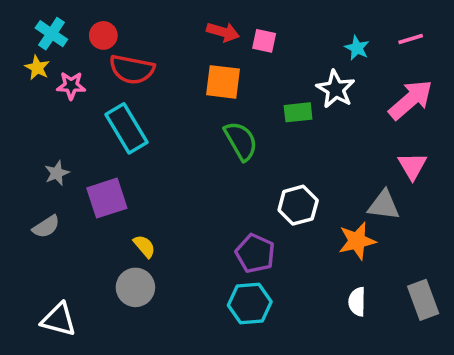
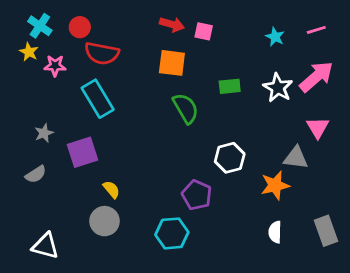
white star: (336, 89) -> (278, 88), moved
cyan hexagon: (250, 303) -> (172, 233), moved

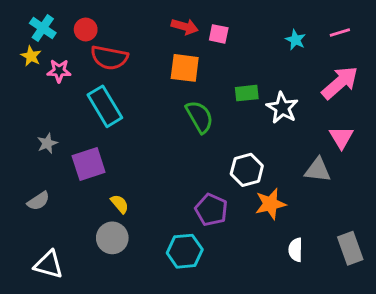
white star: (278, 88) -> (282, 108), moved
gray semicircle: (36, 174) -> (38, 201), moved
orange star: (275, 185) -> (270, 204), moved

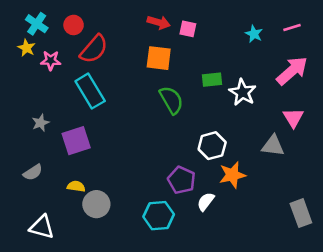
red semicircle: (109, 58) -> (94, 49), turned -60
yellow semicircle: (120, 204) -> (76, 186), moved, turned -42
white semicircle: (296, 250) -> (206, 202), moved, turned 36

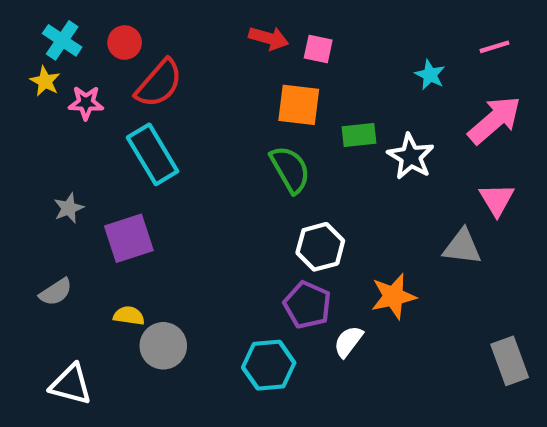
cyan star: (254, 34) -> (430, 75), moved
orange square: (159, 58) -> (299, 105), moved
white hexagon: (212, 146) -> (320, 247), moved

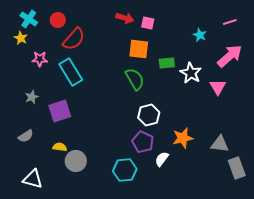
pink star: (86, 103) -> (40, 59), moved
pink triangle: (497, 200) -> (218, 87), moved
gray triangle: (462, 247) -> (220, 144), moved

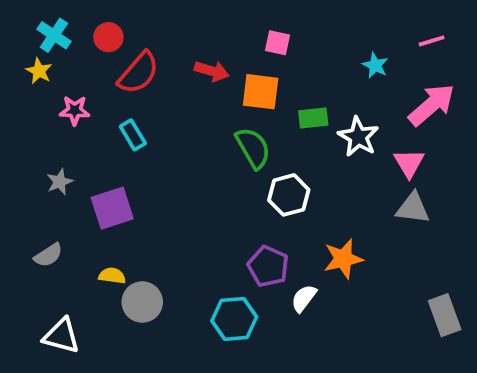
red arrow: (125, 18) -> (212, 71), moved
cyan rectangle: (71, 72) -> (133, 135), size x0.6
white hexagon: (149, 115) -> (289, 195), moved
gray triangle: (220, 144) -> (413, 208), moved

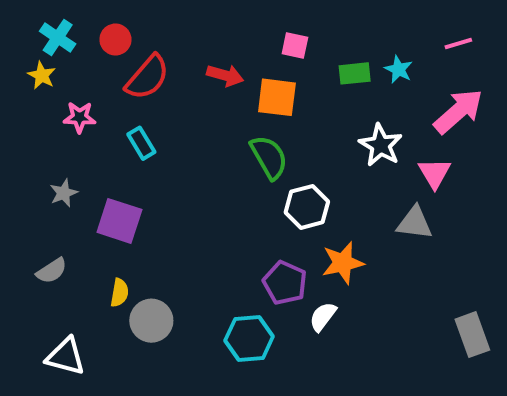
green rectangle: (313, 118) -> (355, 73), moved
purple square: (112, 208) -> (119, 221), turned 36
gray triangle: (413, 208) -> (415, 223), moved
orange star: (343, 259) -> (343, 263), moved
yellow semicircle: (112, 276) -> (119, 293), turned 92

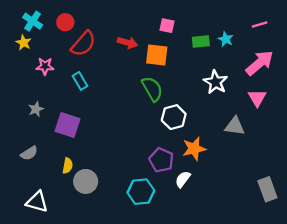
pink triangle: (434, 173) -> (257, 98), moved

